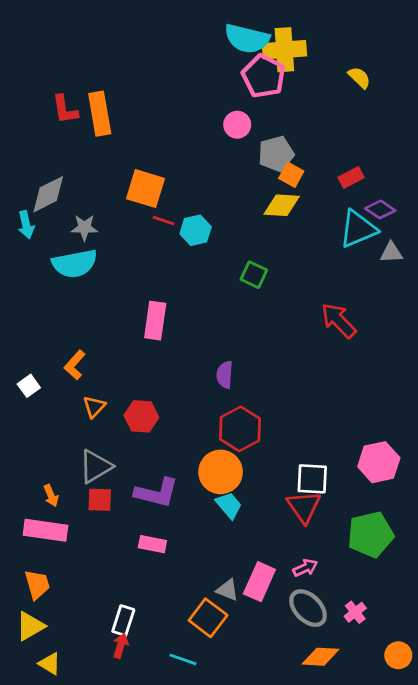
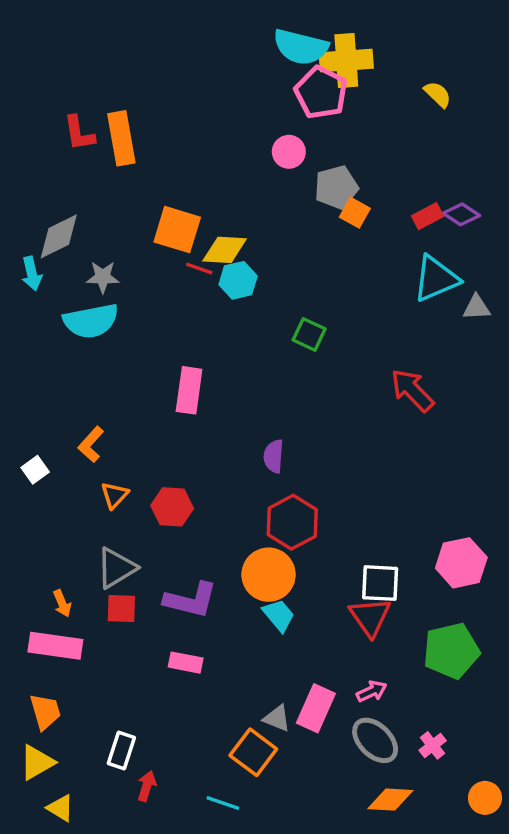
yellow diamond: (282, 205) -> (225, 250), moved
purple diamond: (380, 209) -> (461, 214), moved
white rectangle: (123, 621) -> (121, 751), moved

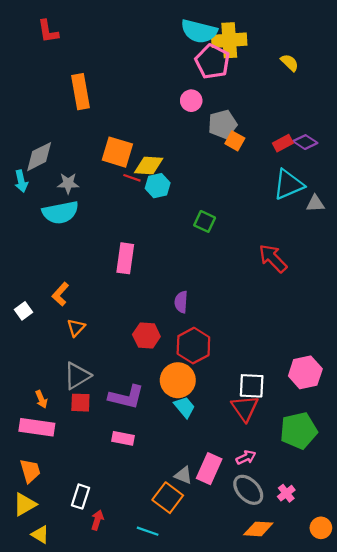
red L-shape: (79, 133) -> (48, 31), moved
red hexagon: (172, 507) -> (146, 335), moved

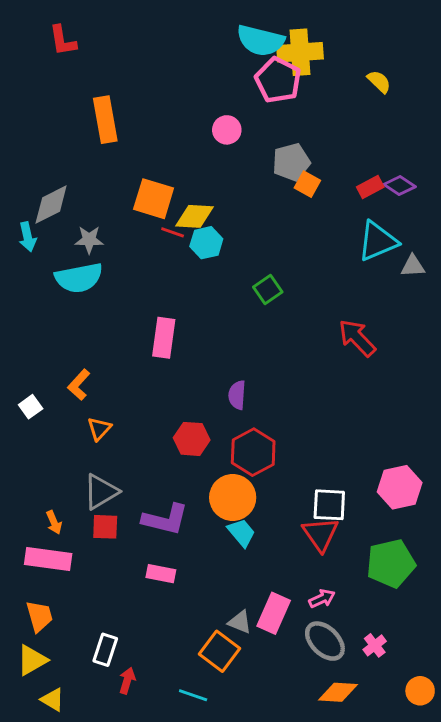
pink circle: (191, 101) -> (227, 130), moved
green square: (205, 221) -> (268, 290), turned 30

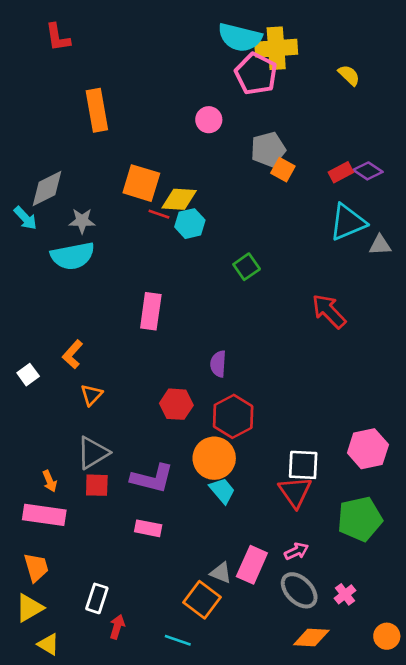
cyan arrow: (28, 237) -> (25, 218), turned -30

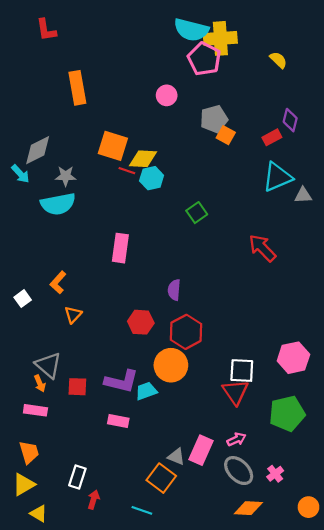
purple diamond: (368, 171) -> (290, 120), moved, turned 70
gray triangle: (93, 453) -> (48, 365), moved, turned -48
cyan trapezoid: (222, 491) -> (146, 391), moved, turned -70
pink rectangle: (44, 515) -> (35, 410), size x0.7

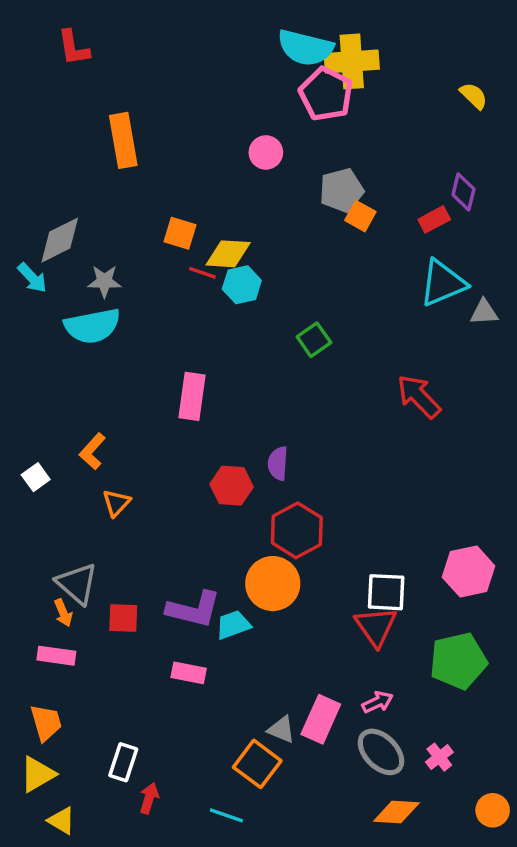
yellow semicircle: (278, 60) -> (474, 96), moved
orange square: (113, 146) -> (180, 233), size x0.7
red hexagon: (141, 322) -> (232, 486), moved

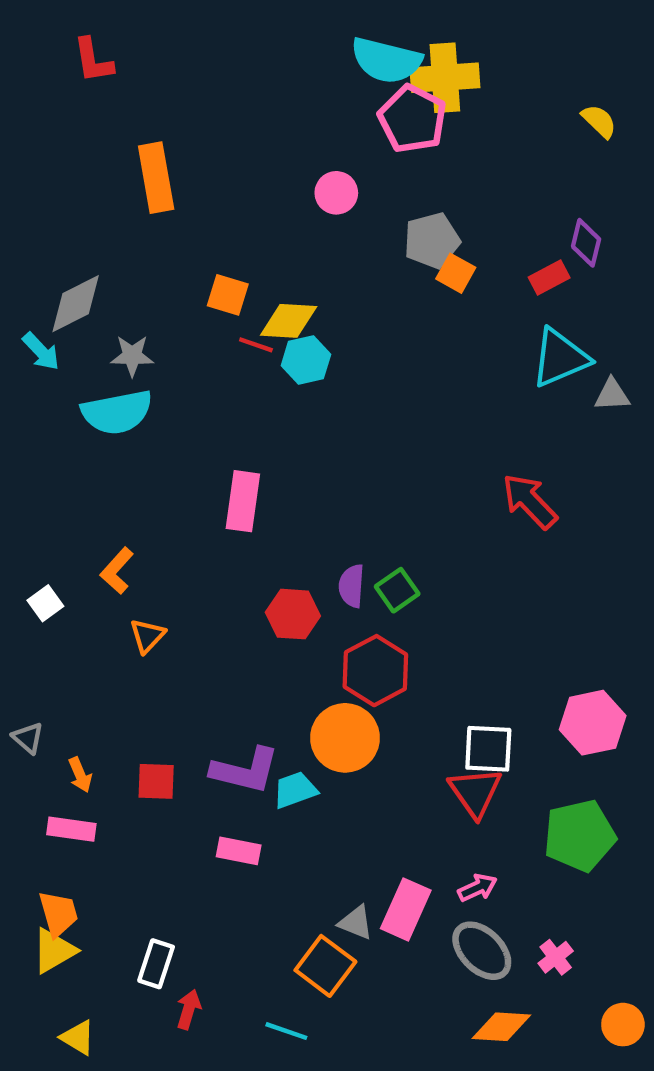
green square: (314, 340) -> (397, 590), moved
gray triangle: (77, 584) -> (28, 738), moved, size x0.6
yellow triangle: (37, 774) -> (54, 951), moved

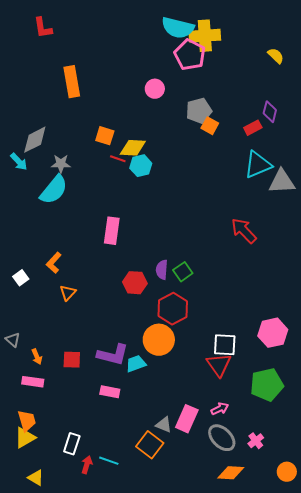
gray triangle: (612, 395) -> (282, 182), size x1.6
cyan semicircle: (117, 412) -> (54, 190), turned -40
cyan line: (286, 1031) -> (109, 461), moved

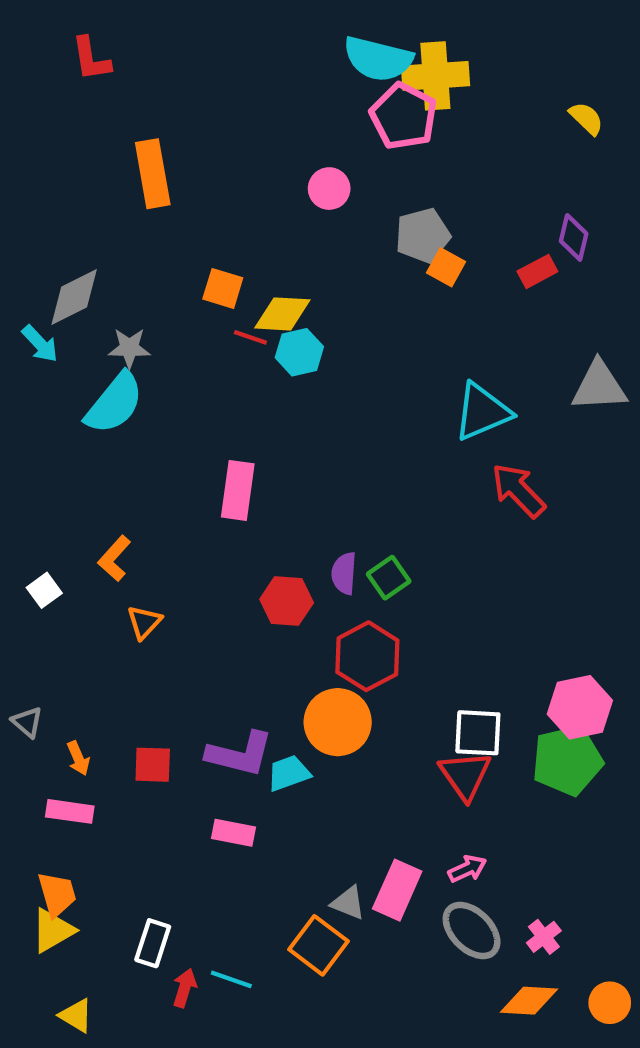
cyan triangle: (258, 165) -> (482, 412), moved
green pentagon: (267, 385) -> (567, 760), moved
orange diamond: (231, 473) -> (529, 1001), moved

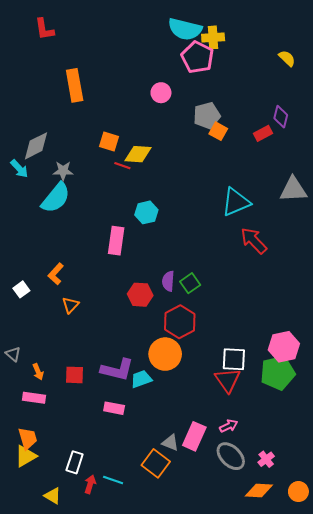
yellow cross: (435, 76) -> (213, 37), size x0.7
cyan hexagon: (299, 352) -> (146, 212), moved
yellow triangle: (76, 1016) -> (53, 496), moved

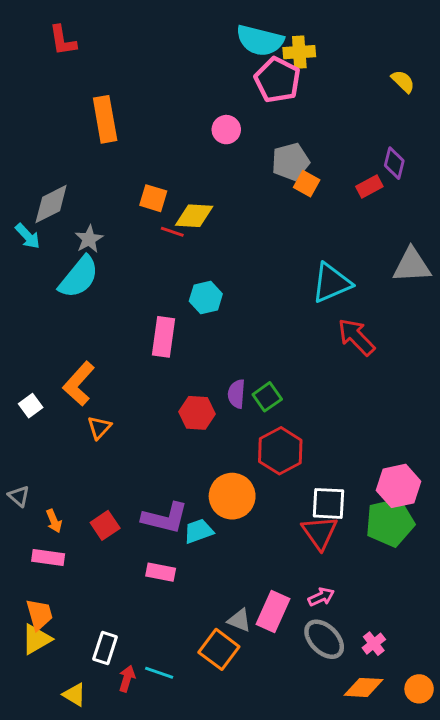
gray star: (63, 171) -> (89, 239), turned -30
orange L-shape: (56, 274) -> (79, 384), size x1.4
red hexagon: (180, 322) -> (280, 451), moved
red square: (75, 375) -> (105, 525), turned -36

